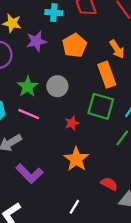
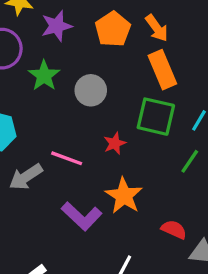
orange arrow: (117, 49) -> (157, 28), moved
green star: (28, 87) -> (44, 76), moved
pink line: (29, 114) -> (67, 158), moved
purple L-shape: (29, 174) -> (82, 216), moved

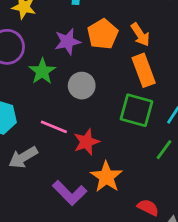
purple star: (57, 26) -> (67, 42), moved
red star: (115, 143) -> (86, 142), moved, size x1.4
pink line: (67, 158) -> (54, 127), moved

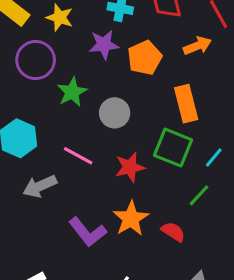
orange arrow: (140, 35) -> (197, 46), moved, turned -85
purple star: (67, 42) -> (104, 45), moved
red star: (86, 142) -> (130, 167), moved
red semicircle: (148, 207) -> (173, 232), moved

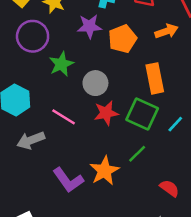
red star: (130, 167) -> (106, 113), moved
green line: (199, 195) -> (137, 154), moved
red semicircle: (173, 232) -> (169, 188), moved

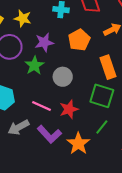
purple star: (89, 26) -> (44, 42), moved
red star: (106, 113) -> (69, 109), moved
purple L-shape: (68, 180) -> (49, 134), moved

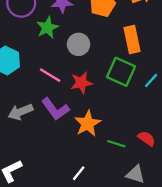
gray arrow: (18, 127) -> (20, 112), moved
green line: (102, 127) -> (116, 144), moved, turned 63

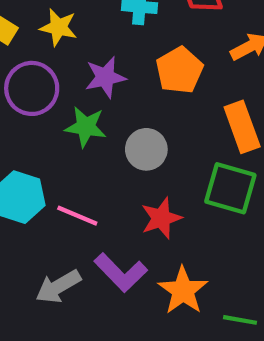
green star: (47, 28) -> (86, 127), turned -30
pink line: (50, 75) -> (77, 216), moved

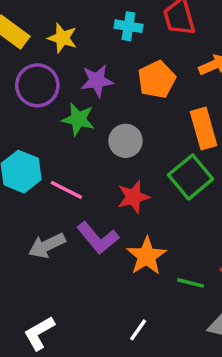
green square: (230, 188) -> (191, 177), turned 30

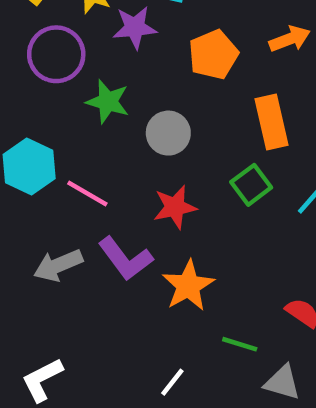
purple star: (97, 81) -> (135, 28), moved
green square: (191, 177) -> (251, 185), size x0.7
green line: (191, 283) -> (240, 344), moved

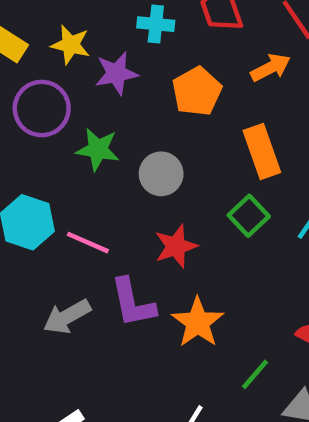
purple L-shape: (125, 259) -> (133, 303), turned 32
green line: (240, 344) -> (255, 374), turned -60

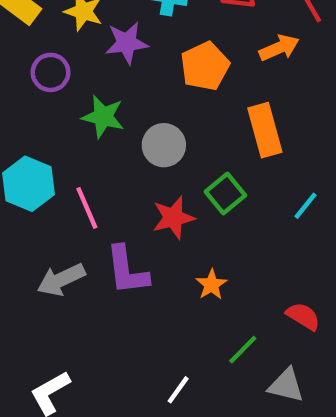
purple circle: (42, 108) -> (51, 72), size x0.7
green square: (249, 216) -> (225, 193), moved
pink line: (88, 243) -> (87, 208), turned 39
orange star: (198, 322) -> (211, 285), moved, size x0.6

